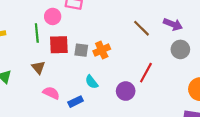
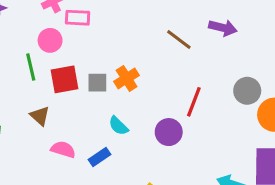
gray circle: (180, 49) -> (247, 91), moved

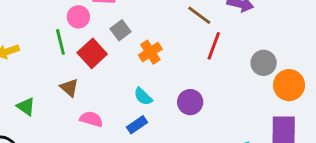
red square: (65, 79) -> (92, 53), turned -32
gray square: (97, 83) -> (120, 30), moved, turned -36
red line: (194, 102) -> (214, 46), moved
blue rectangle: (100, 157) -> (137, 125), moved

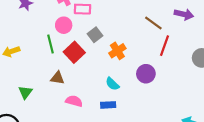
brown triangle: (69, 88) -> (57, 78), turned -32
purple circle: (190, 102) -> (146, 74), moved
green triangle: (26, 107) -> (25, 92), turned 32
blue rectangle: (137, 125) -> (108, 105), turned 32

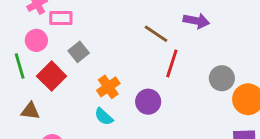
orange cross: (117, 51) -> (108, 87), moved

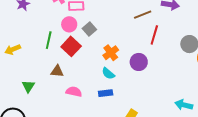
brown line: (156, 34) -> (143, 15), turned -54
pink circle: (36, 40) -> (69, 24), moved
green line: (20, 66) -> (49, 40), turned 30

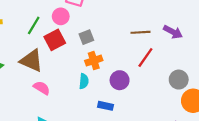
gray square: (89, 29) -> (86, 37), moved
brown triangle: (57, 71) -> (31, 61), size x1.6
cyan semicircle: (108, 73) -> (84, 81), turned -144
blue rectangle: (106, 93) -> (106, 106), moved

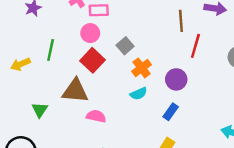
green line: (34, 25) -> (51, 50), moved
brown line: (141, 32) -> (181, 21), turned -72
cyan semicircle: (84, 81) -> (139, 94), turned 80
blue rectangle: (106, 106) -> (171, 112), turned -48

